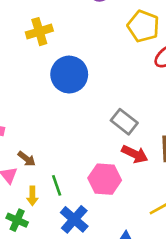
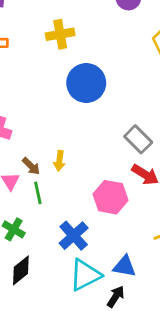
green line: (57, 185) -> (38, 193), moved
yellow arrow: (32, 196) -> (59, 161), moved

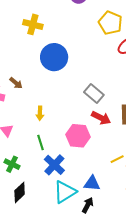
yellow cross: (60, 34) -> (33, 24), turned 30
brown arrow: (31, 166) -> (16, 83), moved
green line: (38, 193) -> (41, 142), moved

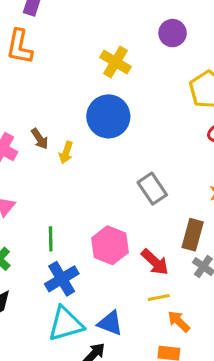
yellow cross: (33, 24) -> (115, 62), moved
yellow arrow: (40, 113) -> (66, 153), moved
red arrow: (101, 118) -> (155, 262), moved

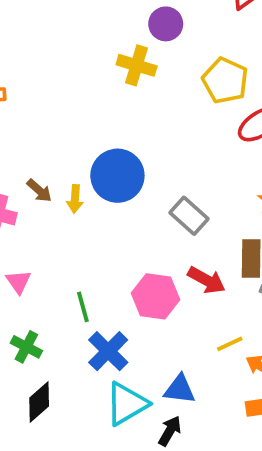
yellow cross: (115, 62) -> (137, 65), moved
blue circle: (108, 116) -> (117, 176), moved
red arrow: (155, 262) -> (206, 280), moved

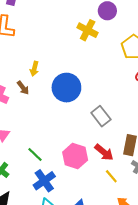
yellow arrow: (75, 199) -> (34, 69), moved
green line: (83, 307) -> (35, 155), turned -42
yellow line: (230, 344) -> (111, 176), moved, turned 64

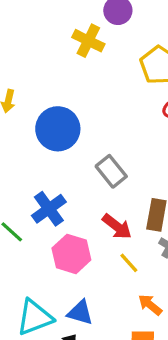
pink hexagon: (75, 156) -> (71, 254), moved
blue cross: (44, 181) -> (49, 209), moved

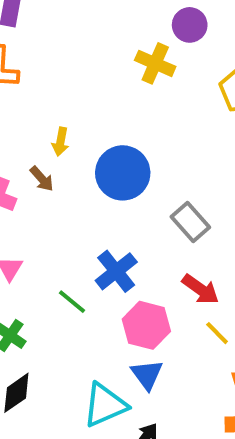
blue triangle: (80, 313) -> (147, 375), moved, turned 40

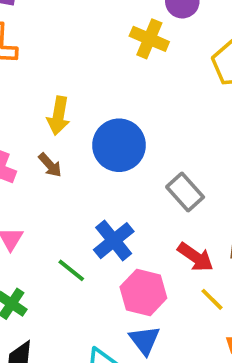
yellow arrow: (60, 142) -> (58, 116), size x1.4
brown arrow: (42, 179) -> (50, 165), moved

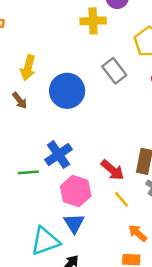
yellow cross: (149, 39) -> (93, 21), turned -30
gray rectangle: (185, 192) -> (114, 71), moved
green line: (71, 270) -> (28, 172), turned -48

